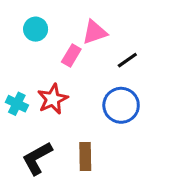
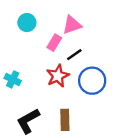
black line: (127, 60) -> (74, 55), moved
red star: (53, 99) -> (58, 76), moved

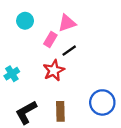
cyan cross: (13, 79) -> (12, 74), turned 32
blue circle: (92, 81) -> (102, 102), moved

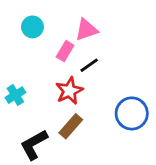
blue circle: (102, 102) -> (132, 113), moved
brown rectangle: (60, 111) -> (71, 126), moved, turned 42

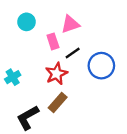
pink rectangle: (65, 51) -> (53, 41), turned -49
blue circle: (132, 113) -> (101, 66), moved

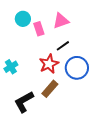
pink rectangle: (53, 41) -> (39, 29), moved
blue circle: (101, 66) -> (77, 68), moved

